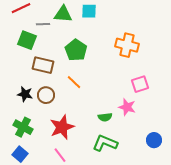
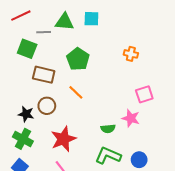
orange cross: (127, 45) -> (131, 54), size x0.6
black star: (25, 94) -> (26, 114), moved
blue circle: (154, 140) -> (139, 160), moved

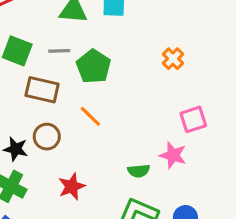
gray line: (44, 32) -> (59, 51), moved
orange cross: (131, 54) -> (173, 59), turned 32
red star: (63, 139) -> (72, 186), size x0.7

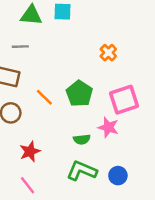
green pentagon: (94, 66) -> (79, 94), moved
pink square: (193, 119) -> (124, 100), size x1.4

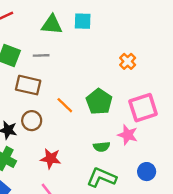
red star: (30, 151) -> (51, 159), turned 30
blue circle: (118, 176) -> (147, 172), moved

